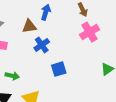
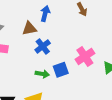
pink cross: (89, 32) -> (85, 56), moved
green arrow: (12, 76) -> (42, 74), moved

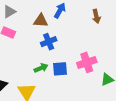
green arrow: (42, 74) -> (41, 68), turned -48

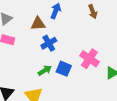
pink cross: (87, 62) -> (89, 59), turned -30
blue square: (60, 69) -> (64, 69), turned 35

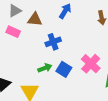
brown triangle: (38, 24) -> (35, 19), moved

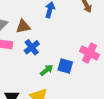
blue cross: (53, 42) -> (32, 47), moved

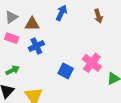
green arrow: (47, 70) -> (13, 70), moved

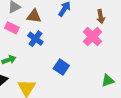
blue cross: (36, 46) -> (35, 39), turned -35
pink cross: (92, 63) -> (92, 37), moved

